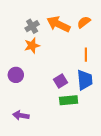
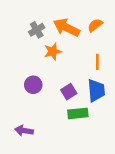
orange star: (32, 45) -> (53, 52), moved
purple circle: (16, 75) -> (33, 85), moved

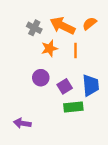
gray cross: (37, 30) -> (34, 28), turned -32
orange line: (97, 62) -> (75, 51), moved
purple circle: (33, 85) -> (41, 78), moved

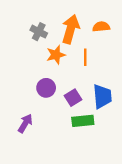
orange semicircle: (90, 23) -> (101, 27), turned 32
orange arrow: (62, 26) -> (71, 29), turned 80
purple arrow: (22, 123) -> (25, 123), moved, turned 112

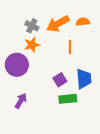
orange arrow: (71, 29) -> (58, 24), turned -135
orange star: (56, 55) -> (32, 45), moved
purple circle: (46, 88) -> (17, 65), moved, size x1.5

